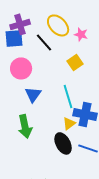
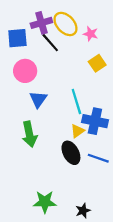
purple cross: (20, 24) -> (41, 23), moved
yellow square: (75, 62) -> (97, 63), moved

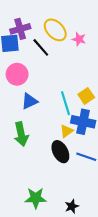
purple cross: (41, 23) -> (20, 29), moved
yellow square: (97, 63) -> (86, 96), moved
blue triangle: (38, 99) -> (29, 101), turned 30

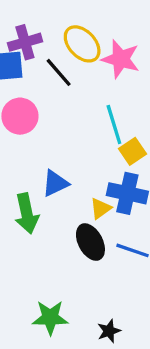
pink star: (79, 39) -> (121, 59), size x1.6
blue triangle: (29, 101) -> (55, 183), moved
cyan line: (66, 103) -> (114, 124), moved

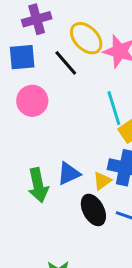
purple cross: (25, 42) -> (37, 19), moved
blue triangle: (55, 183) -> (69, 174), moved

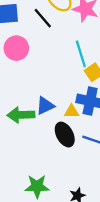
yellow triangle: (102, 181) -> (72, 111), turned 35
green arrow: (38, 185) -> (21, 115), turned 100

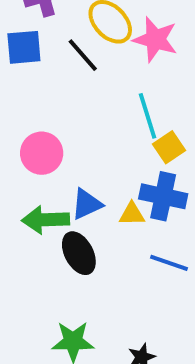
pink circle: (16, 48) -> (42, 153), moved
black ellipse: (65, 135) -> (79, 253), moved

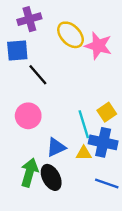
black line: (83, 55) -> (38, 75), moved
cyan line: (147, 116) -> (84, 124), moved
green arrow: (46, 220) -> (29, 173), moved, turned 108

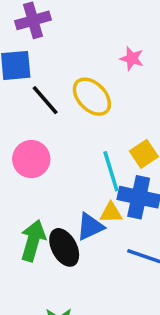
yellow ellipse: (70, 35) -> (92, 97), moved
pink star: (98, 46) -> (132, 59), size x0.6
blue triangle: (56, 147) -> (90, 227), moved

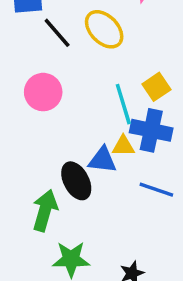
blue triangle: (90, 227) -> (102, 160), turned 32
green arrow: (33, 240) -> (45, 210), moved

